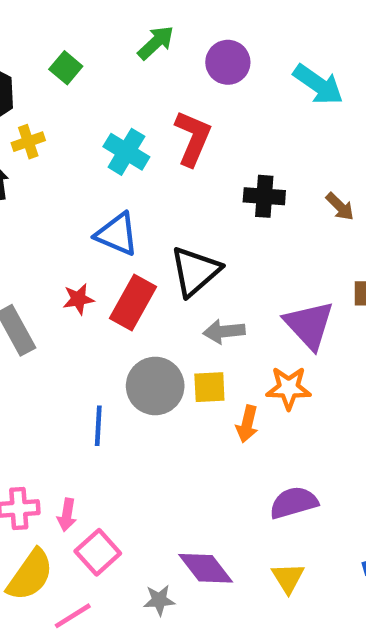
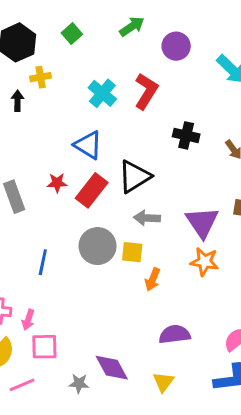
orange star: (289, 388) -> (204, 262), moved
blue line: (98, 426) -> (43, 262), moved
pink square: (98, 552) -> (44, 347), turned 32

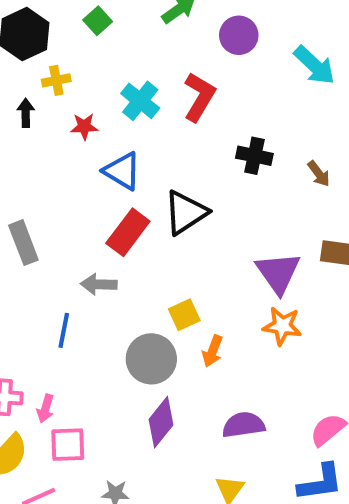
red star: (57, 183) -> (84, 127), moved
gray arrow: (147, 218) -> (99, 284), moved
gray circle: (98, 246) -> (151, 359), moved
yellow square: (132, 252) -> (184, 315), turned -30
purple diamond: (112, 368) -> (161, 422), moved, turned 69

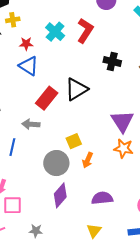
blue triangle: (122, 171) -> (29, 66), moved

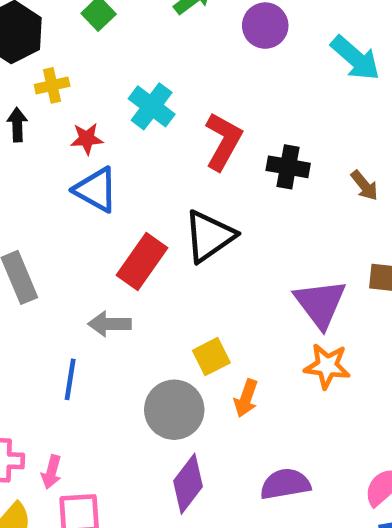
red L-shape: (85, 31) -> (223, 141), moved

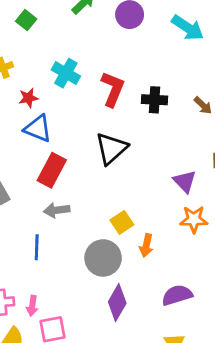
red rectangle: (142, 261) -> (52, 170), moved
purple triangle: (320, 303) -> (185, 181), size x0.7

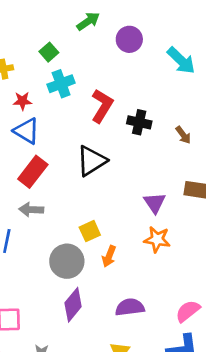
green square: (26, 20) -> (49, 52), moved
cyan cross: (66, 73) -> (61, 84), turned 30

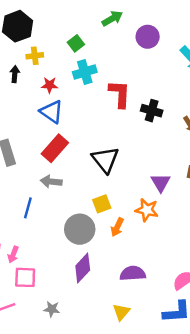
red L-shape: (102, 106) -> (120, 94), turned -32
black triangle: (92, 161) -> (105, 160), moved, turned -40
orange star: (157, 239) -> (147, 210), moved

